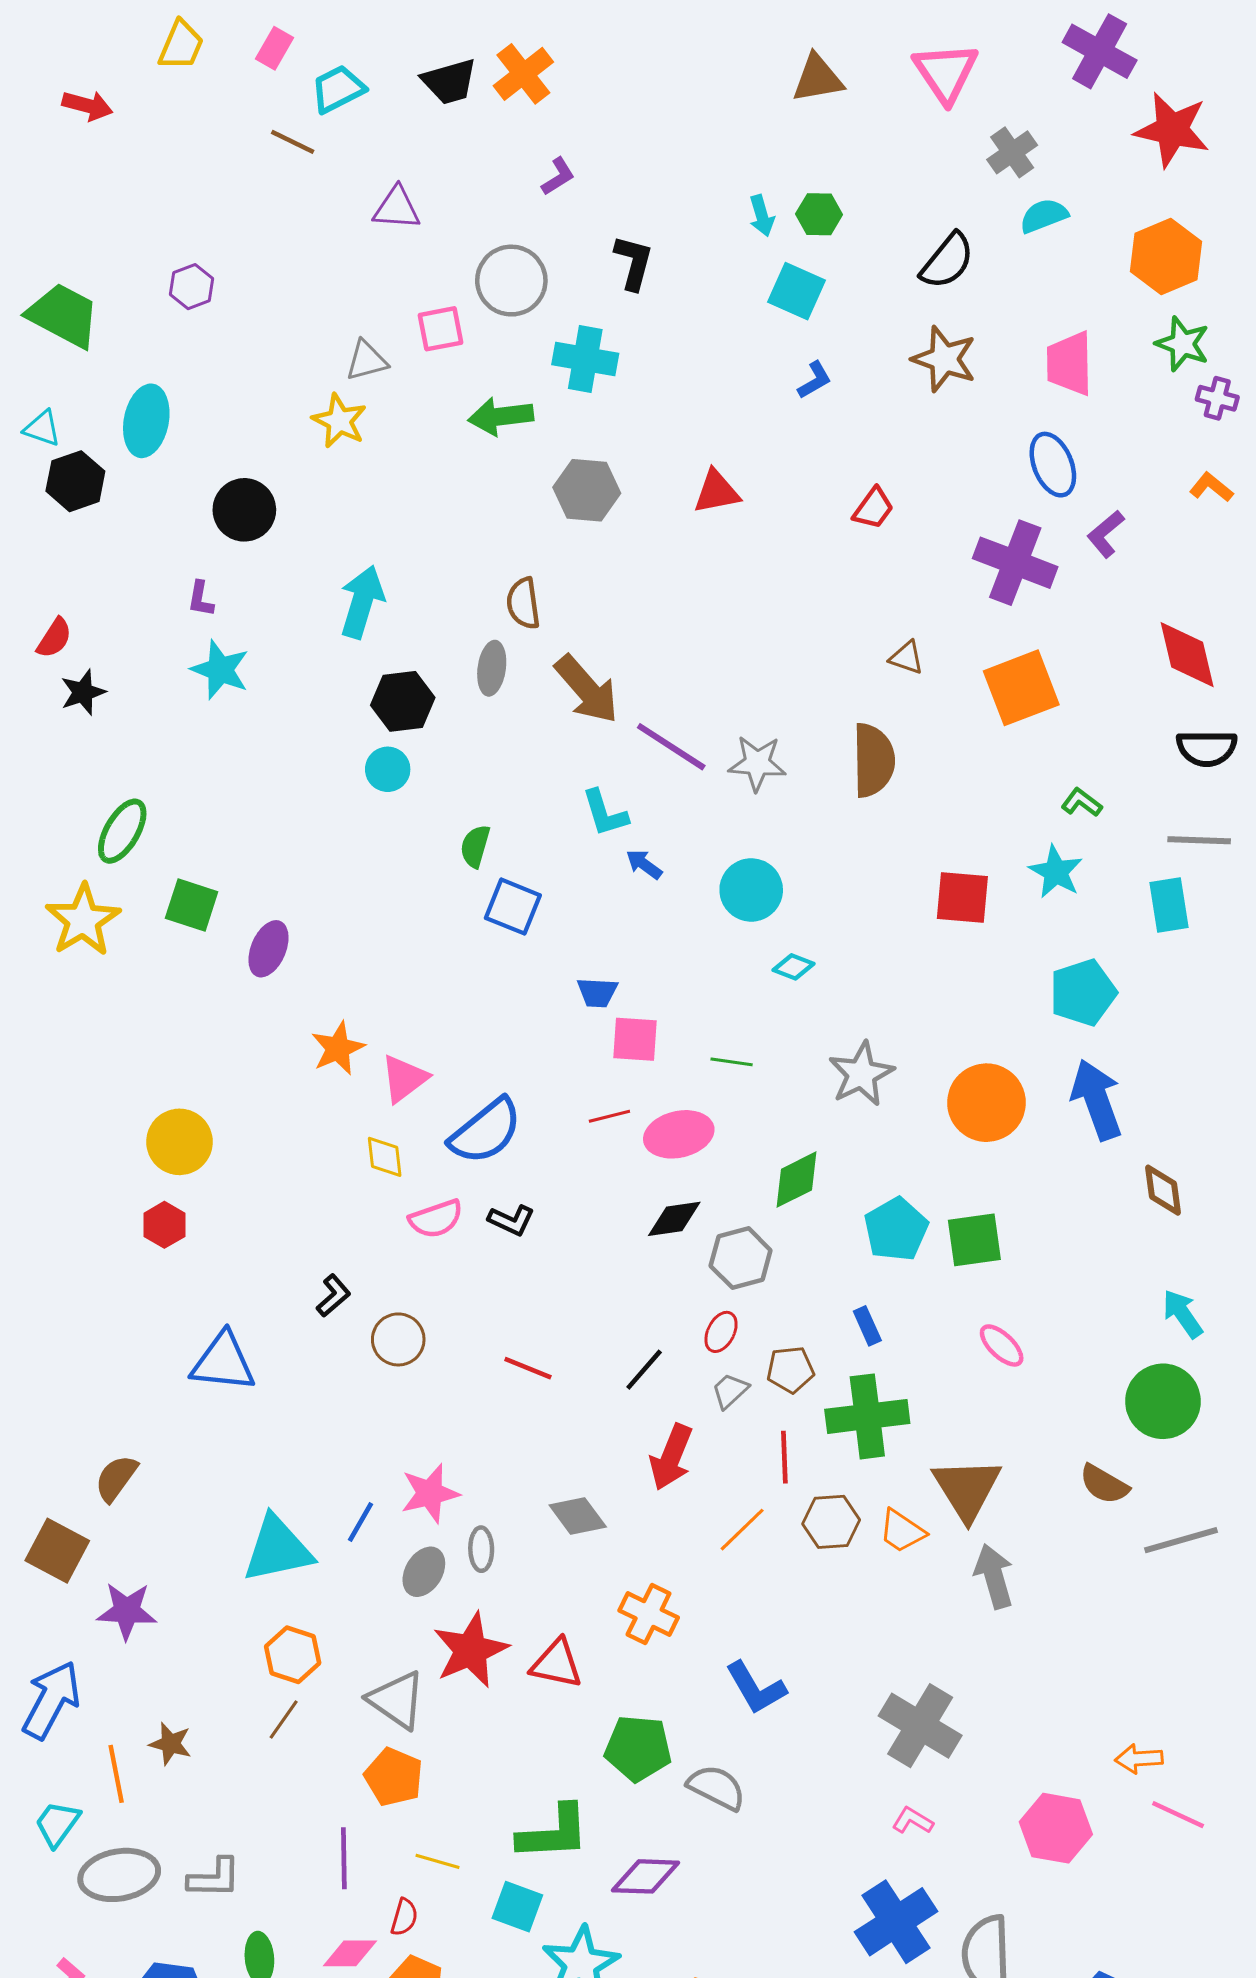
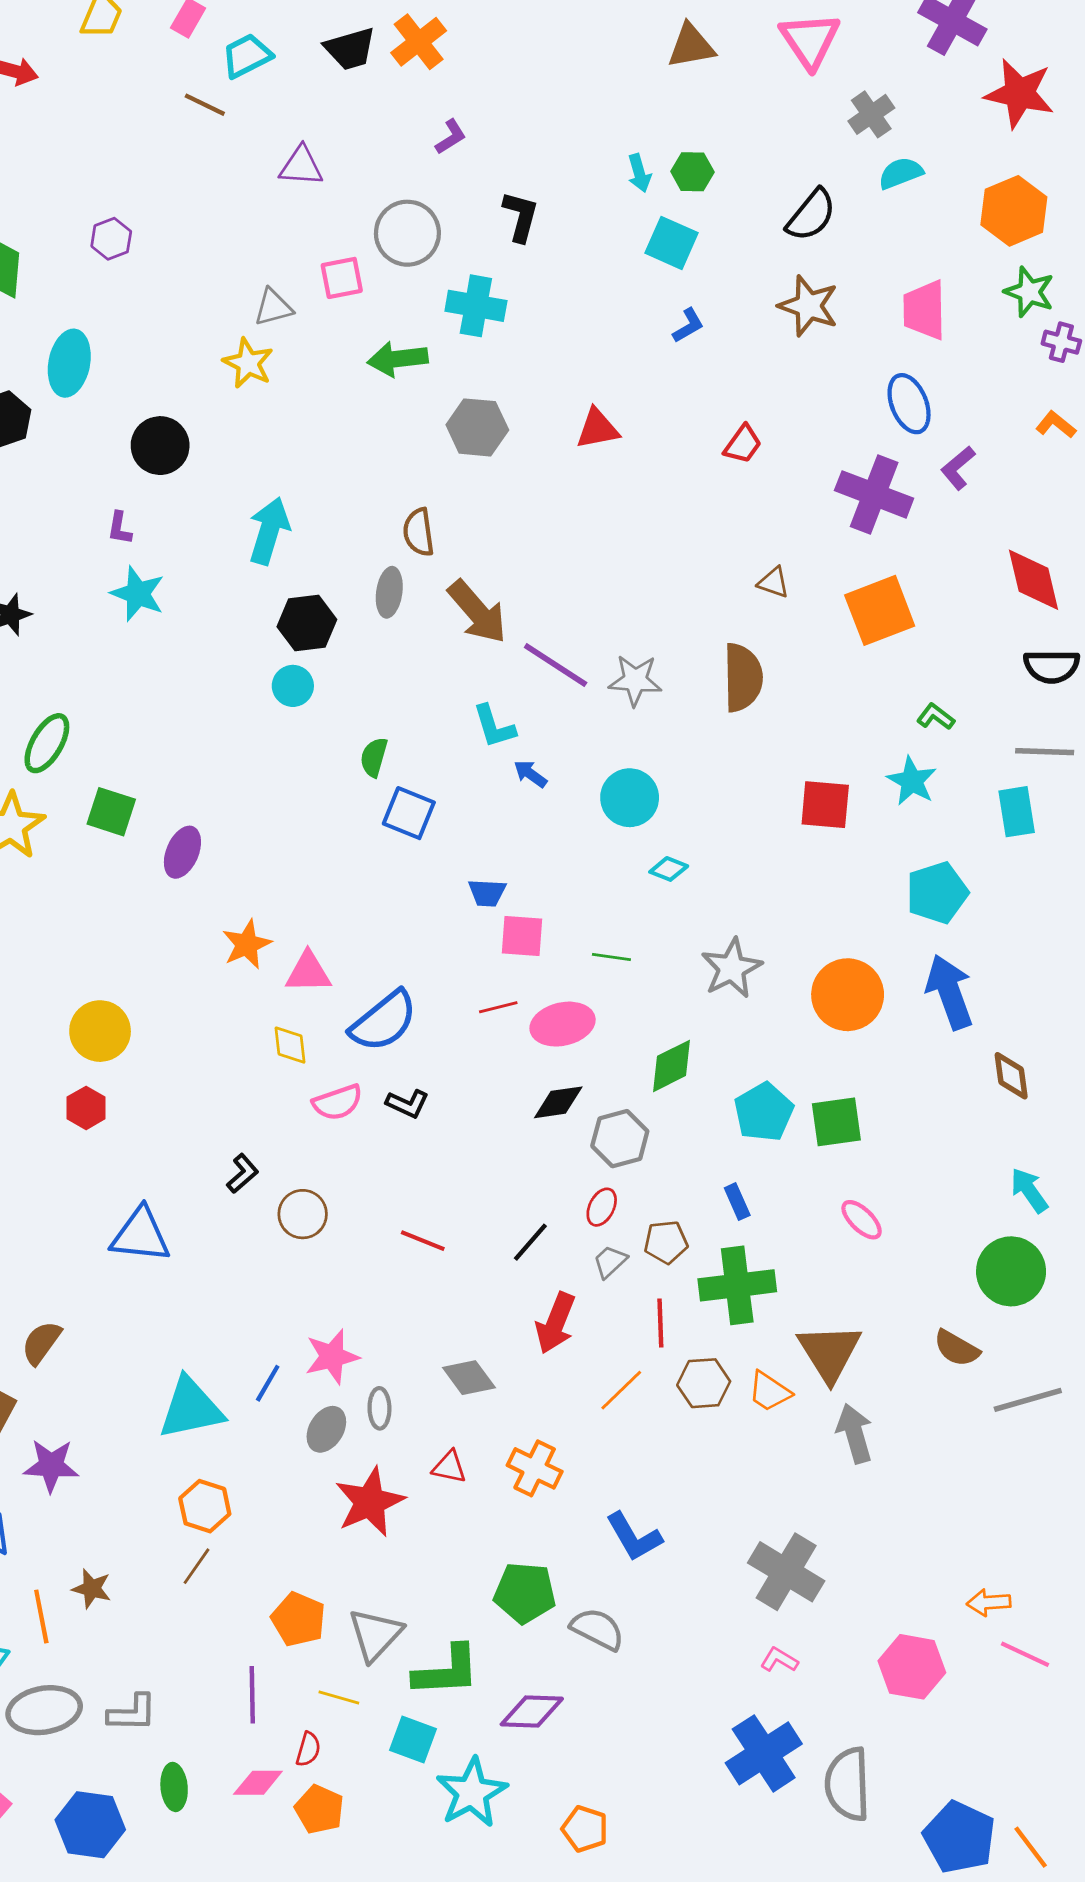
pink triangle: (404, 1079) -> (308, 972), turned 36
red triangle: (557, 1664) -> (449, 1467), moved, size x0.7
gray triangle: (397, 1700) -> (375, 1635), moved, turned 38

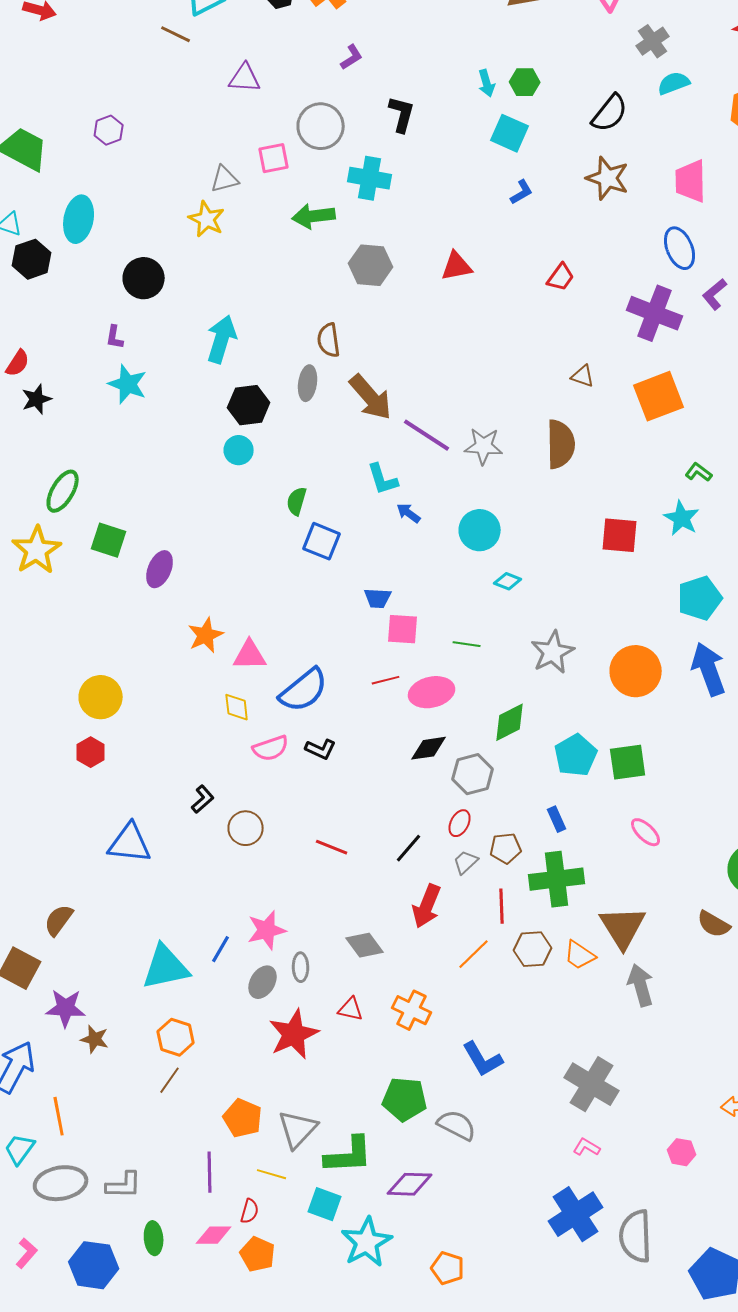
brown star: (92, 1589) -> (95, 1039), moved
pink hexagon: (912, 1667) -> (682, 1152), size x0.6

